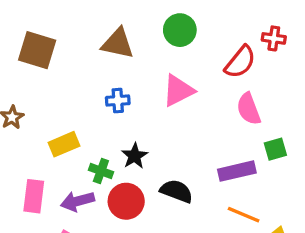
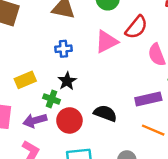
red semicircle: (240, 62) -> (136, 27), moved
black star: (135, 156) -> (67, 81), moved

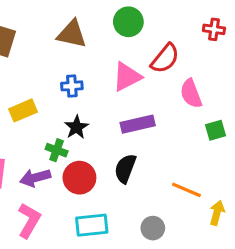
yellow rectangle: (25, 80) -> (23, 110), moved
purple rectangle: (148, 99) -> (138, 124), moved
black semicircle: (105, 113) -> (125, 168), turned -90

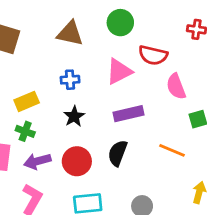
red semicircle: (165, 58) -> (153, 55), turned 64
green cross: (57, 150) -> (25, 131), moved
orange line: (186, 190) -> (172, 150), moved

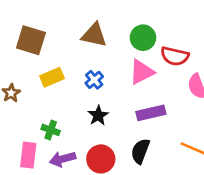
green circle: (120, 23) -> (143, 38), moved
blue cross: (70, 80) -> (94, 80), turned -36
yellow rectangle: (27, 101) -> (52, 77), moved

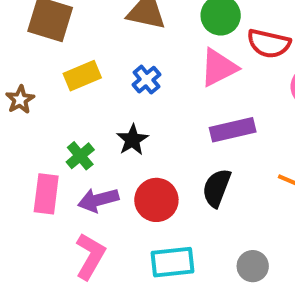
black star: (98, 115) -> (132, 140), moved
green cross: (51, 130) -> (80, 156), turned 30

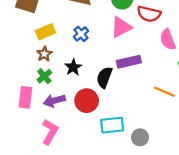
brown star: (20, 100) -> (44, 54), moved
black semicircle: (217, 188) -> (104, 77), moved
cyan rectangle: (172, 262) -> (112, 125), moved

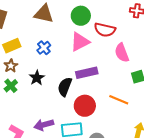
purple arrow: (54, 101) -> (44, 125), moved
red circle: (87, 101) -> (85, 106), moved

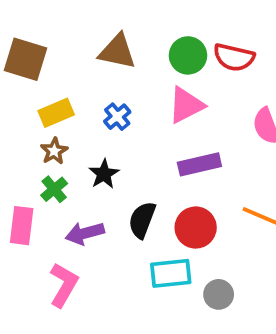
red semicircle: (105, 30) -> (234, 57), moved
black semicircle: (65, 87) -> (142, 220), moved
purple arrow: (44, 125) -> (85, 233), moved

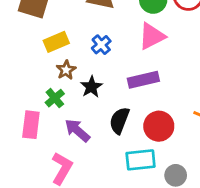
brown star: (54, 151) -> (66, 70), moved
purple rectangle: (199, 164) -> (143, 80), moved
purple arrow: (85, 233) -> (77, 130), turned 56

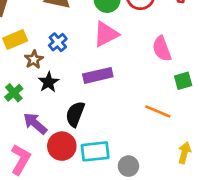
brown star: (66, 70) -> (34, 59), moved
red circle: (159, 126) -> (62, 146), moved

